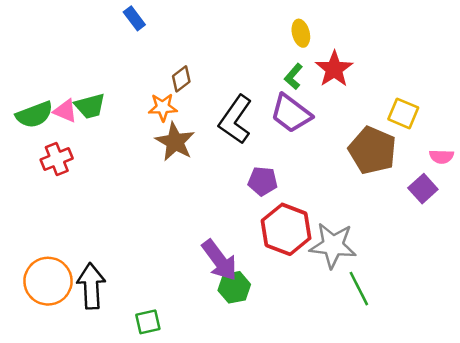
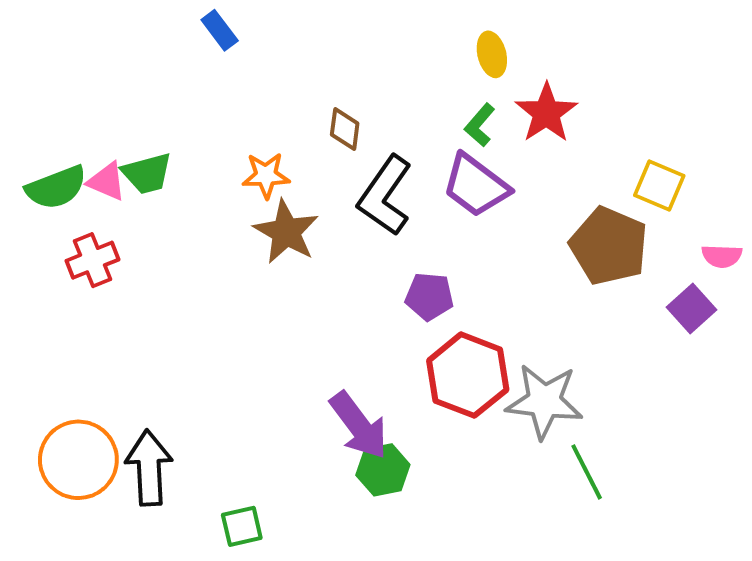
brown diamond: (181, 79) -> (345, 129), moved, turned -45

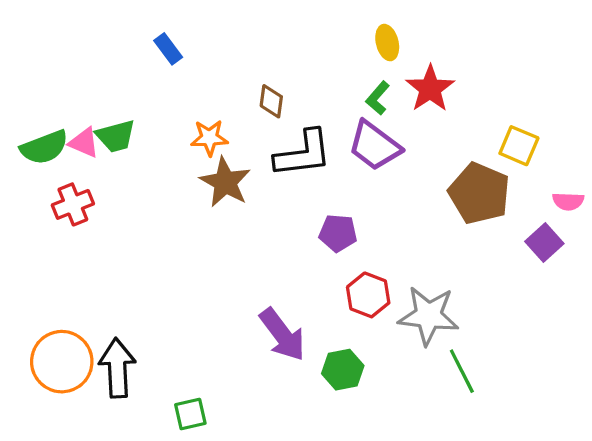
blue rectangle: (220, 30) -> (168, 49), moved
black L-shape: (385, 196) -> (303, 154), turned -132
red hexagon: (468, 375) -> (368, 295), size x0.7
green hexagon: (383, 470) -> (343, 370), moved

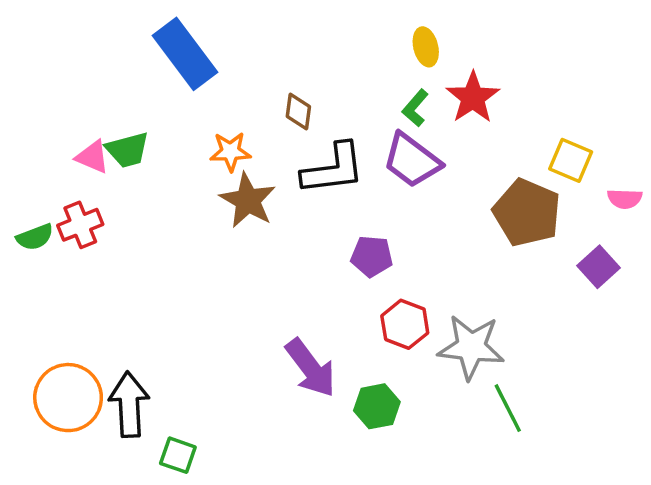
blue rectangle: (168, 49) -> (185, 54), size x2.0
green semicircle: (44, 147) -> (35, 237), moved, size x0.7
pink semicircle: (568, 201) -> (625, 199), moved
green square: (190, 414) -> (178, 455), moved, turned 32

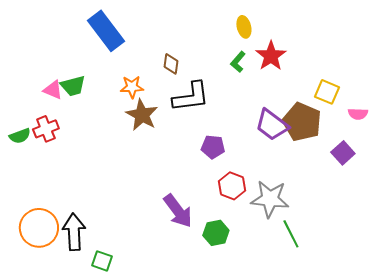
purple trapezoid: (412, 160) -> (272, 125), moved

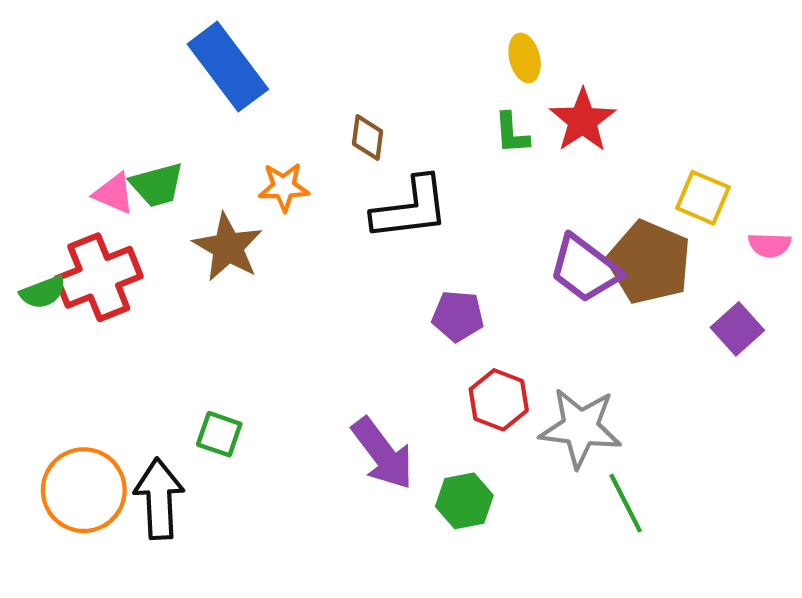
green L-shape: (238, 62) -> (512, 133), turned -45
brown star: (142, 115) -> (228, 247), moved
red cross: (46, 129) -> (99, 277), size x1.5
green square: (102, 261) -> (219, 434), moved

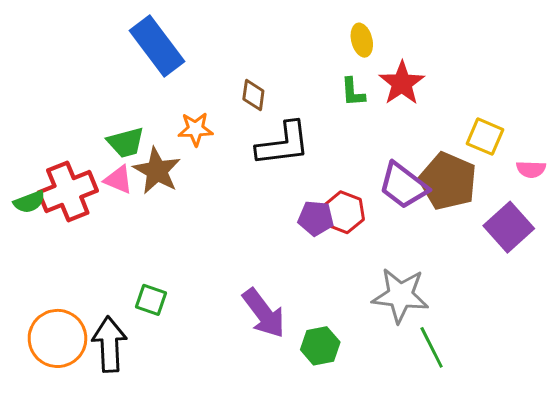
green trapezoid: (157, 185) -> (126, 143), moved
pink triangle: (114, 193) -> (118, 180), moved
purple square: (737, 329) -> (509, 227), size x1.4
red hexagon: (499, 400) -> (344, 212), moved

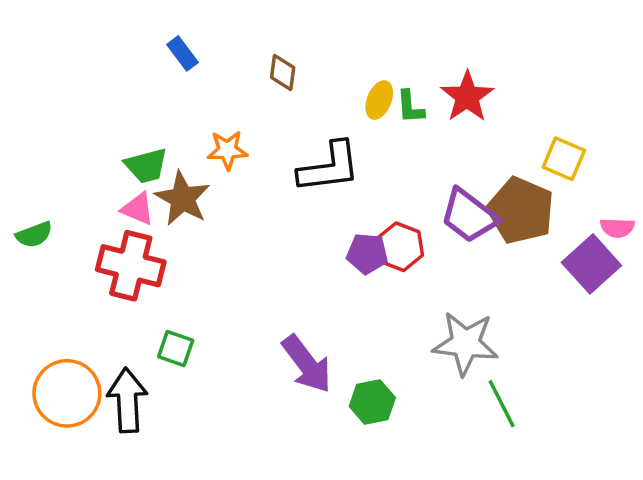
yellow ellipse: (362, 40) -> (379, 100), moved, turned 36
blue rectangle: (157, 46) -> (183, 53), size x0.5
brown diamond: (253, 95) -> (283, 72), moved
pink semicircle: (531, 169) -> (617, 228), moved
red cross: (68, 191) -> (131, 266), moved, turned 36

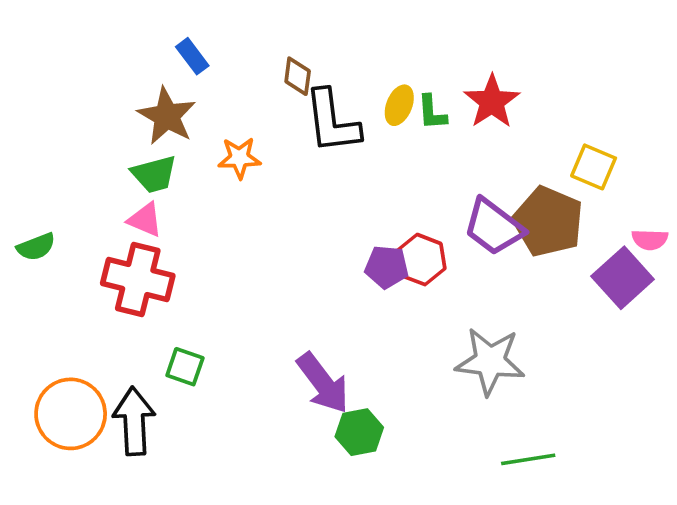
black L-shape: (329, 167) -> (332, 122), moved, turned 90
brown star: (183, 198) -> (167, 116), moved
green hexagon: (372, 402) -> (359, 432), moved
green line: (502, 404) -> (528, 459), moved, turned -72

